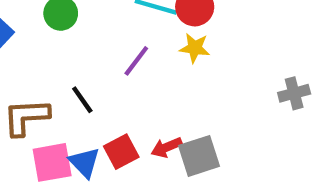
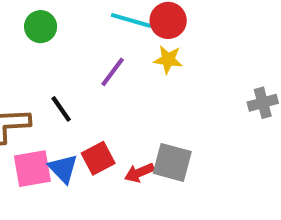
red arrow: (167, 147) -> (139, 173), moved
gray square: (199, 156) -> (172, 162), turned 33

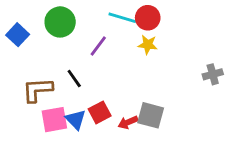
green circle: (41, 27) -> (60, 22), size x1.4
purple line: (113, 72) -> (98, 46), moved

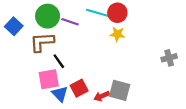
purple line: (98, 46) -> (70, 22), moved, turned 72
brown L-shape: (37, 90) -> (42, 42), moved
pink square: (54, 120) -> (49, 79), moved

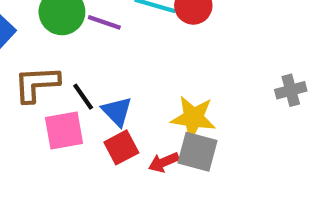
yellow star: (117, 34) -> (193, 118), moved, size x1.5
brown L-shape: (42, 42) -> (37, 84), moved
blue triangle: (60, 94) -> (117, 111), moved

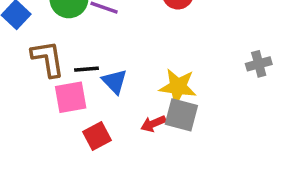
brown L-shape: (37, 84) -> (48, 59), turned 84
black line: (83, 97) -> (86, 69), turned -60
red square: (121, 147) -> (97, 136), moved

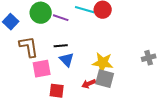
gray cross: (259, 64) -> (149, 58), moved
black line: (86, 69) -> (61, 46), moved
red square: (97, 136) -> (57, 91), turned 35

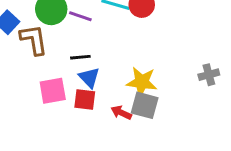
brown L-shape: (29, 47) -> (34, 40), moved
red arrow: (89, 84) -> (121, 113), turned 48
red square: (57, 91) -> (85, 99), moved

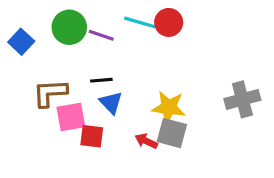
brown L-shape: (34, 40) -> (50, 93), moved, turned -84
gray cross: (209, 75) -> (242, 99), size x1.5
red square: (85, 99) -> (92, 136), moved

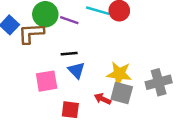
brown L-shape: (50, 93) -> (31, 33), moved
gray cross: (242, 99) -> (159, 82), moved
red square: (92, 136) -> (70, 110), moved

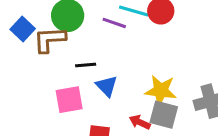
purple line: (69, 20) -> (114, 23), moved
black line: (69, 54) -> (86, 65), moved

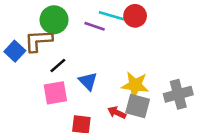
blue square: (23, 29) -> (15, 51), moved
black line: (86, 65) -> (58, 66), moved, turned -36

